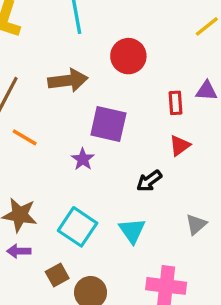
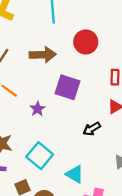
purple star: (83, 159) -> (38, 109), moved
cyan triangle: (132, 231) -> (75, 174), moved, turned -30

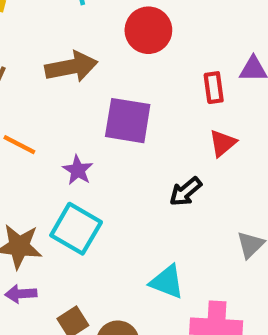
cyan square: (40, 156) -> (76, 229), moved

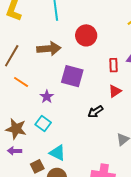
cyan square: (76, 229) -> (43, 124), size x0.7
cyan triangle: (167, 282) -> (57, 153), moved

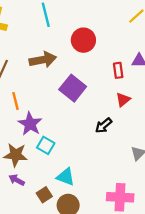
purple square: (72, 76) -> (73, 88), turned 30
orange line: (21, 82) -> (15, 101), turned 49
purple star: (47, 97) -> (30, 124), moved, size x1.5
purple arrow: (15, 151) -> (17, 180), turned 32

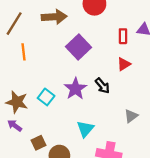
purple star: (30, 124) -> (75, 89), moved
black arrow: (104, 125) -> (102, 86), turned -98
cyan triangle: (66, 177) -> (85, 129), moved, turned 42

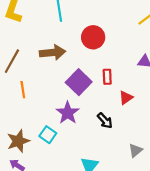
red rectangle: (123, 36) -> (107, 77), moved
purple star: (75, 89) -> (68, 113), moved
brown star: (17, 102) -> (18, 141), turned -30

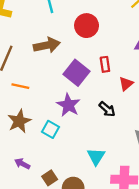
orange line: (23, 90) -> (20, 86), turned -63
brown star: (18, 141) -> (19, 121), moved

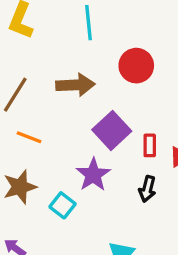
red rectangle: (105, 64) -> (150, 145), moved
black arrow: (107, 109) -> (147, 189), turned 54

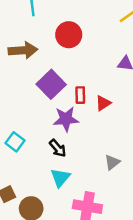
purple star: (93, 175) -> (66, 119), moved, turned 30
black arrow: (147, 189) -> (58, 148), moved, turned -54

